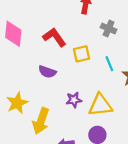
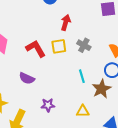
yellow square: (82, 54) -> (59, 46), moved
yellow triangle: (100, 105) -> (83, 111), moved, size x0.6

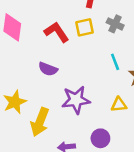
purple star: (48, 105) -> (76, 100), size x1.6

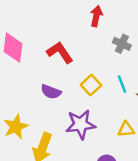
yellow square: (85, 27) -> (91, 85), moved, turned -30

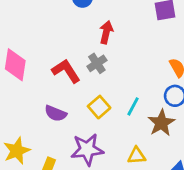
gray cross: (122, 44) -> (97, 63), moved, turned 30
cyan line: (122, 84) -> (133, 106), turned 48

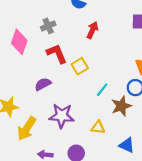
gray cross: (97, 63) -> (48, 26), moved
yellow square: (99, 107) -> (80, 66), moved
purple semicircle: (56, 113) -> (43, 84), turned 119

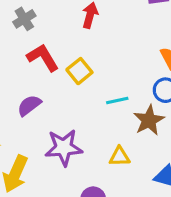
cyan line: (102, 90) -> (117, 101), turned 48

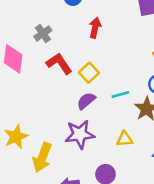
purple semicircle: (29, 105) -> (86, 101), moved

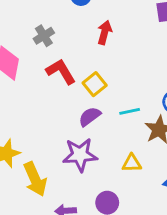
yellow arrow: (42, 157) -> (35, 179), turned -48

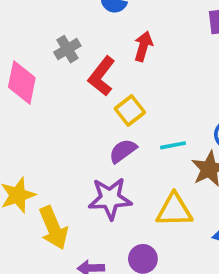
red L-shape: (61, 72) -> (102, 76), moved, turned -112
yellow triangle: (132, 163) -> (174, 210), size x1.5

